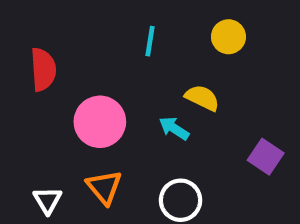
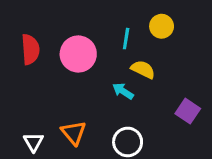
cyan line: (150, 41) -> (126, 39), moved
pink circle: (100, 122) -> (78, 54), moved

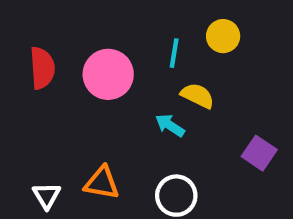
orange triangle: (74, 133) -> (102, 183), turned -40

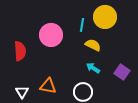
yellow circle: (223, 36) -> (105, 17), size x1.5
red semicircle: (42, 68) -> (20, 51), moved
cyan arrow: (170, 125) -> (93, 68), moved

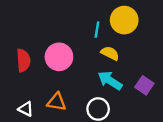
pink circle: (51, 35) -> (59, 57), moved
cyan arrow: (93, 68) -> (110, 81), size x1.5
white triangle: (22, 92) -> (26, 109), turned -32

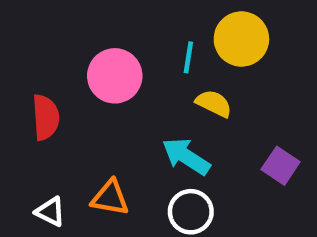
pink circle: (59, 57) -> (115, 76), moved
cyan arrow: (110, 81) -> (186, 156), moved

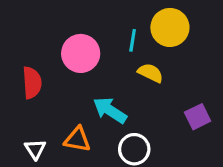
cyan arrow: (186, 156) -> (110, 110), moved
purple square: (281, 166) -> (198, 117), turned 30
white triangle: (50, 212) -> (35, 149), turned 30

